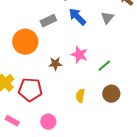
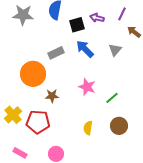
brown star: (55, 64) -> (52, 96), moved

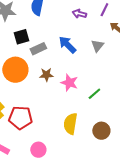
black square: (77, 25) -> (21, 37), moved
brown star: (52, 96) -> (46, 75), moved
brown circle: (119, 126) -> (101, 131), moved
yellow semicircle: (88, 128) -> (70, 124), size x1.5

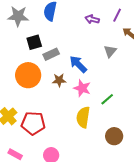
blue arrow: (67, 45) -> (78, 64), moved
yellow semicircle: (70, 124) -> (83, 117), moved

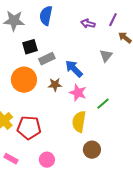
brown circle: (114, 136) -> (92, 150), moved

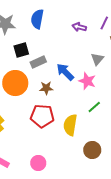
pink star: (78, 93) -> (87, 81), moved
red pentagon: (29, 128) -> (42, 116), moved
brown circle: (92, 150) -> (92, 150), moved

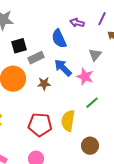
blue semicircle: (37, 19) -> (59, 39), moved, turned -36
red pentagon: (42, 116) -> (40, 125), moved

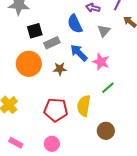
gray triangle: (95, 55) -> (104, 31), moved

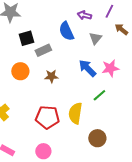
blue arrow: (79, 53) -> (87, 68), moved
pink star: (101, 62) -> (110, 68), moved, turned -30
orange circle: (29, 64) -> (20, 71), size x0.7

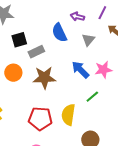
brown star: (51, 76) -> (44, 78), size x1.6

